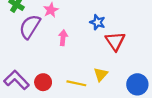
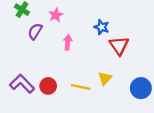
purple semicircle: (30, 27) -> (35, 31), size x0.7

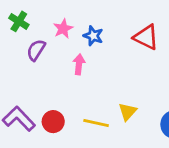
blue star: (102, 27) -> (93, 36), moved
red triangle: (119, 46) -> (146, 37), moved, turned -30

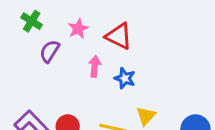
blue star: (93, 36) -> (125, 78), moved
red triangle: (146, 37) -> (119, 36), moved

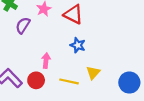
pink arrow: (95, 66) -> (46, 61), moved

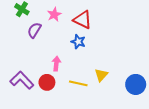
blue star: (78, 45) -> (78, 42), moved

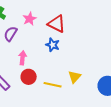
pink arrow: (56, 64) -> (23, 58), moved
red circle: (47, 82) -> (29, 77), moved

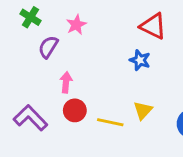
red triangle: (57, 24) -> (153, 26), moved
blue star: (53, 45) -> (140, 60), moved

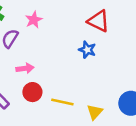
pink arrow: (66, 82) -> (25, 68), turned 77
yellow triangle: (143, 110) -> (95, 112), moved

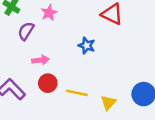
blue star: (87, 50) -> (87, 46), moved

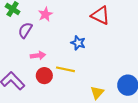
yellow line: (77, 93) -> (65, 69), moved

